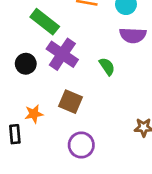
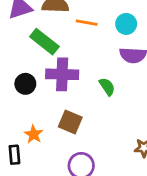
purple cross: (62, 54) -> (62, 74), turned -32
orange star: (34, 114) -> (34, 134), turned -30

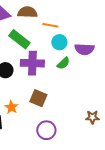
cyan circle: (126, 24) -> (59, 42), moved
green semicircle: (107, 87) -> (63, 63), moved, turned 80

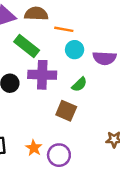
green semicircle: (63, 63) -> (79, 84), moved
brown square: (38, 98) -> (66, 111), moved
orange star: (11, 107) -> (34, 148), moved

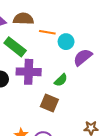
cyan circle: (75, 50) -> (66, 42), moved
purple semicircle: (105, 58) -> (83, 57), turned 138

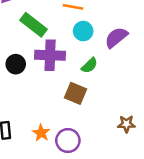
cyan circle: (66, 42) -> (83, 31), moved

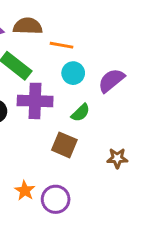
brown star: (126, 124) -> (117, 158), moved

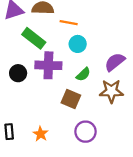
purple semicircle: (111, 80) -> (115, 62), moved
brown star: (117, 158) -> (111, 91), moved, size x1.5
purple circle: (56, 199) -> (86, 132), moved

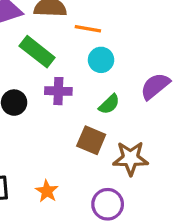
purple cross: (48, 65) -> (58, 91), size x0.7
brown star: (111, 91) -> (131, 158), moved
purple circle: (86, 132) -> (108, 204), moved

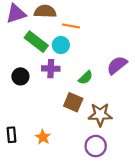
cyan circle: (101, 60) -> (61, 45), moved
purple circle: (108, 204) -> (96, 146), moved

